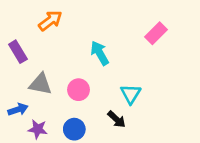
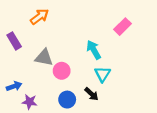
cyan arrow: (100, 53) -> (94, 50), moved
gray triangle: (40, 84) -> (44, 58), moved
blue circle: (74, 129) -> (67, 100), moved

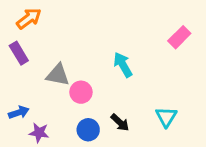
orange arrow: (40, 17) -> (29, 18), moved
pink rectangle: (122, 27) -> (179, 37), moved
cyan triangle: (103, 74) -> (166, 117), moved

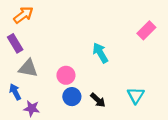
gray triangle: (58, 75) -> (28, 68), moved
blue arrow: (19, 112) -> (15, 92), turned -98
blue circle: (88, 130) -> (72, 97), moved

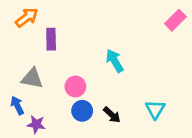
pink rectangle: (146, 30) -> (175, 20), moved
purple rectangle: (15, 43) -> (51, 39), moved, turned 30

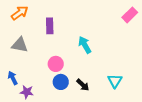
purple rectangle: (51, 39) -> (50, 26), moved
gray triangle: (32, 78) -> (20, 45), moved

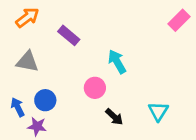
purple rectangle: (50, 26) -> (69, 35), turned -49
pink circle: (56, 64) -> (95, 88), moved
blue circle: (61, 82) -> (45, 100), moved

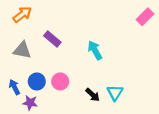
purple rectangle: (69, 35) -> (52, 39), moved
pink circle: (95, 88) -> (60, 81), moved
cyan triangle: (158, 111) -> (115, 93), moved

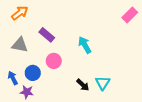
pink circle: (60, 81) -> (54, 61), moved

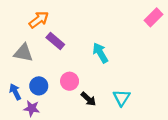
orange arrow: (20, 13) -> (39, 20), moved
pink circle: (54, 61) -> (70, 81), moved
black arrow: (83, 85) -> (88, 99), moved

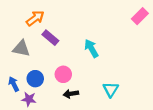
black arrow: (88, 99) -> (71, 94), moved, turned 128

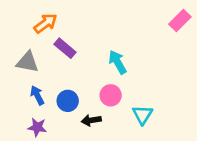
pink circle: (63, 74) -> (111, 95), moved
blue circle: (35, 79) -> (68, 101), moved
blue arrow: (14, 84) -> (37, 95), moved

